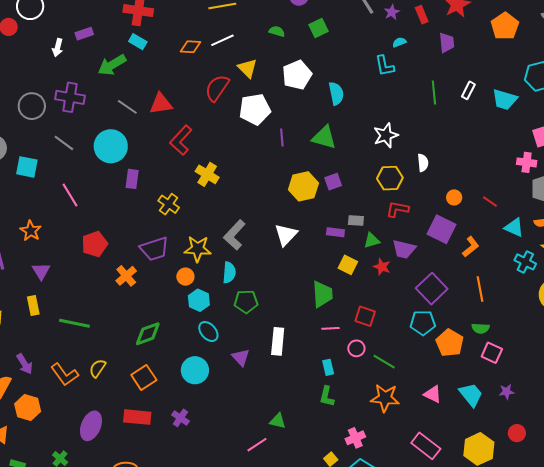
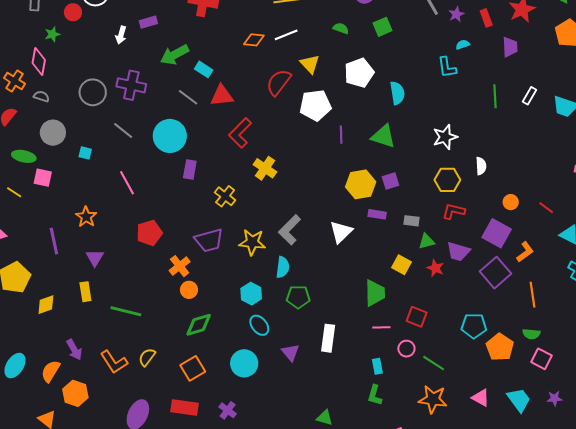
cyan rectangle: (138, 42) -> (204, 69), moved
cyan square: (27, 167) -> (85, 153), size x0.6
purple rectangle: (335, 232) -> (377, 214), moved
orange circle: (185, 277) -> (189, 290), moved
purple square: (432, 289) -> (495, 273), moved

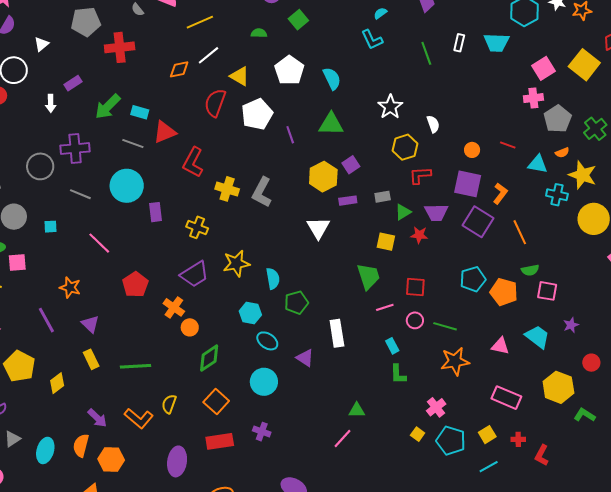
gray L-shape: (290, 230) -> (262, 192), moved

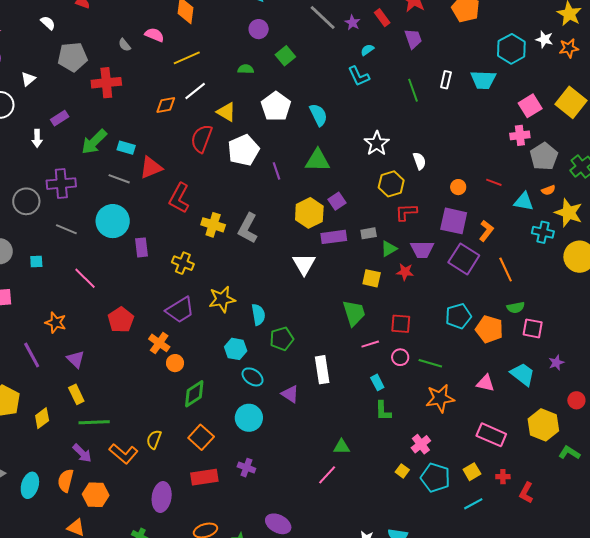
purple rectangle: (348, 201) -> (334, 237), size x1.4
green line: (136, 366) -> (94, 422), moved

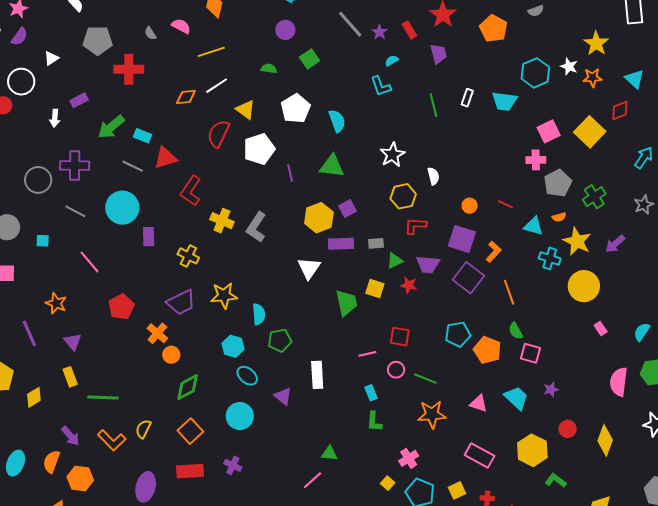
green semicircle: (516, 308) -> (516, 331), turned 66
green trapezoid: (354, 313) -> (346, 303), moved
green line: (94, 422) -> (103, 398), moved

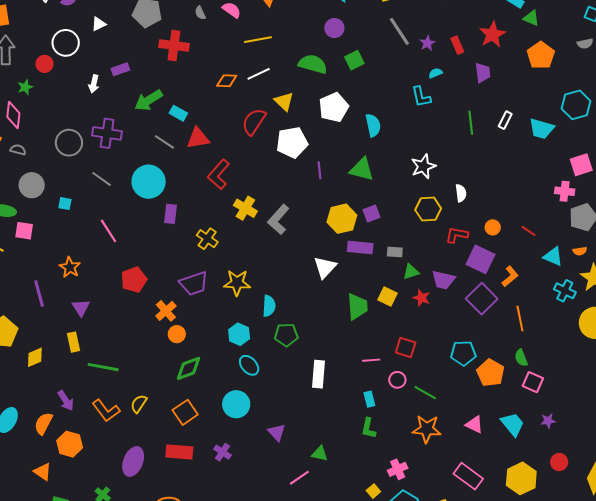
green semicircle: (269, 69) -> (313, 64), size x1.8
red L-shape: (415, 226) -> (457, 235), moved
purple triangle: (283, 396) -> (277, 432), moved

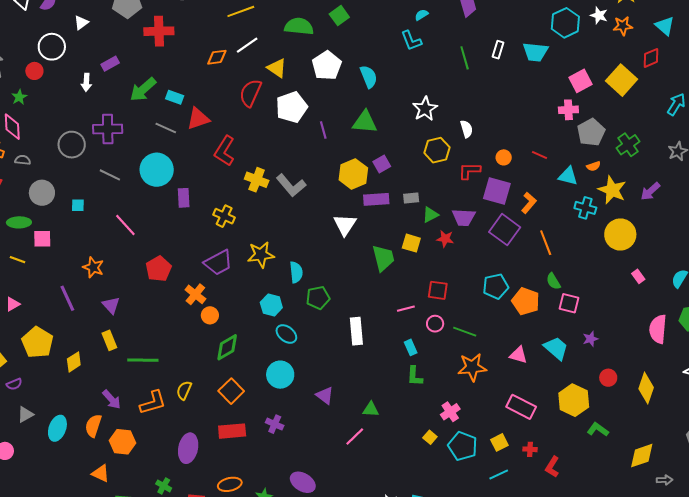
gray L-shape: (278, 219) -> (291, 185), turned -72
orange L-shape: (106, 411) -> (153, 403), turned -60

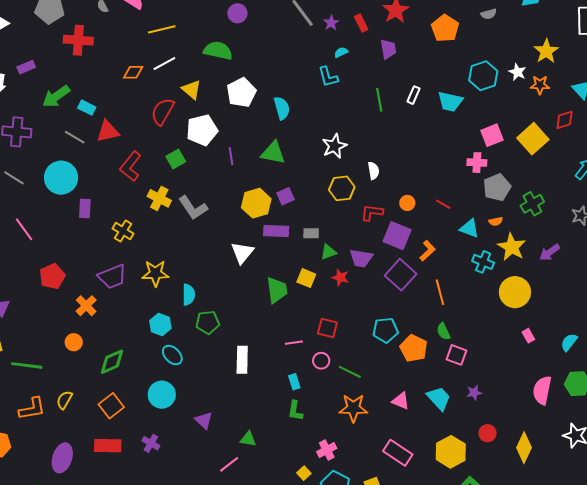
green square: (339, 16) -> (176, 159), moved
orange circle: (210, 315) -> (74, 342), moved

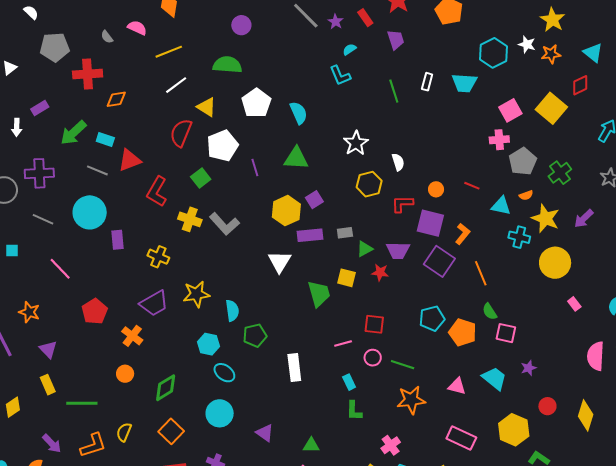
orange diamond: (133, 72) -> (116, 99), moved

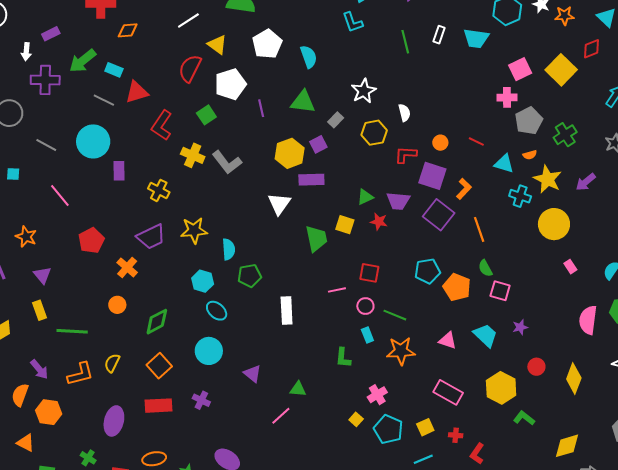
purple cross: (39, 173) -> (45, 80), moved
gray rectangle: (345, 233) -> (336, 120), moved, turned -42
cyan rectangle: (349, 382) -> (367, 335), moved

